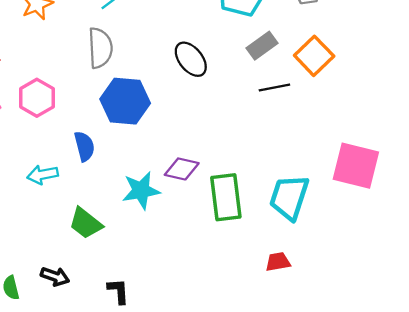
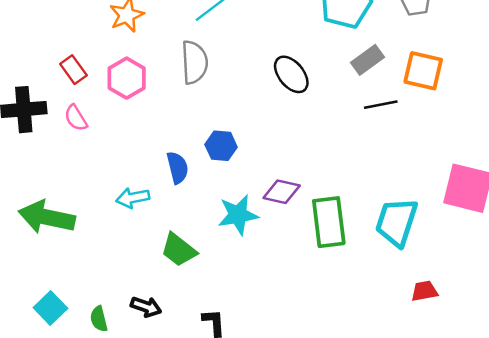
orange square: (314, 56) -> (423, 71), turned -33
pink hexagon: (37, 98) -> (127, 78), moved
blue hexagon: (125, 101) -> (221, 146), moved, size x0.6
red trapezoid: (278, 262) -> (424, 291), moved

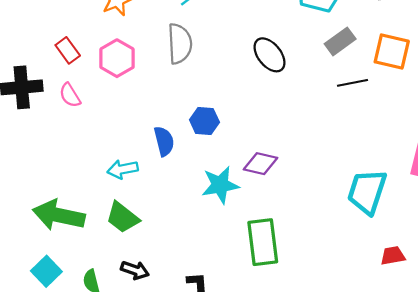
green arrow: (47, 217) -> (59, 215), moved
green rectangle: (329, 222) -> (263, 242), moved
green trapezoid: (179, 250) -> (123, 217), moved

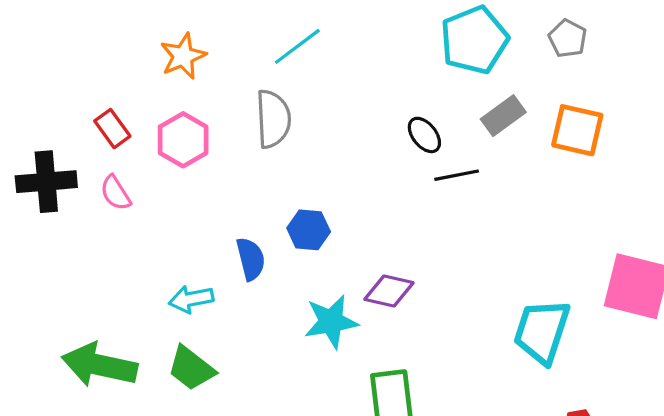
black ellipse: (269, 55) -> (424, 135), moved, size x0.7
black line: (352, 83) -> (457, 175), moved

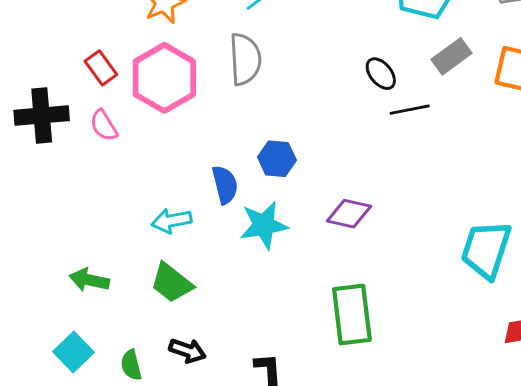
pink hexagon: (183, 140) -> (164, 78), size x1.4
cyan star: (331, 322) -> (264, 225), moved
green arrow: (99, 365) -> (89, 280), size x0.6

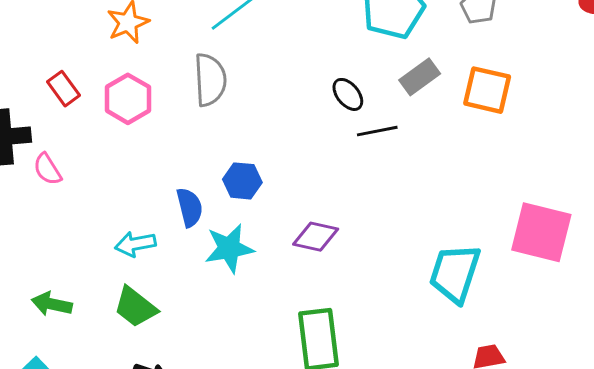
pink hexagon: (164, 78) -> (128, 99), size x0.7
pink semicircle: (104, 126) -> (47, 169), moved

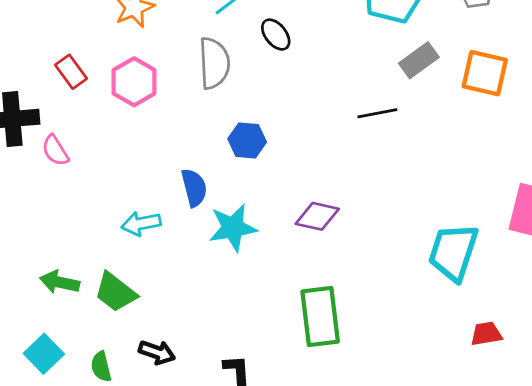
black ellipse: (348, 94) -> (276, 35), moved
blue hexagon: (242, 181) -> (247, 140), moved
green trapezoid: (135, 307) -> (115, 292), moved

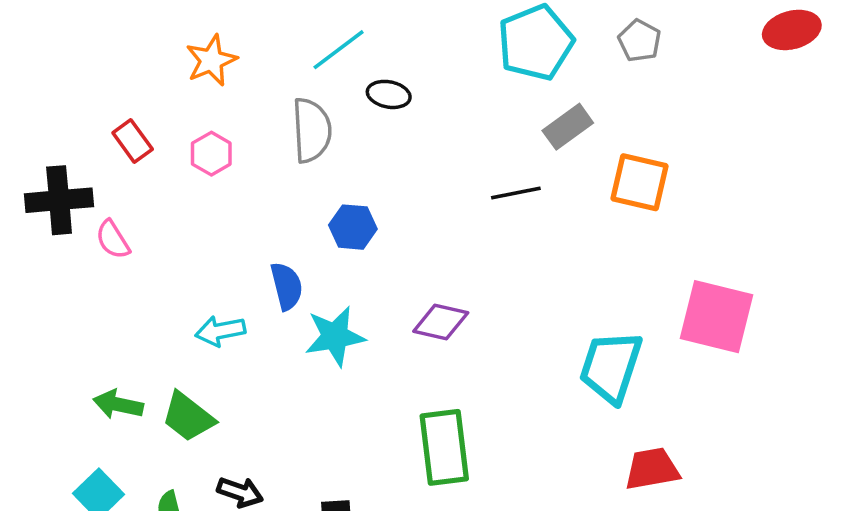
black ellipse: (276, 35) -> (389, 94), turned -40
orange square: (485, 73) -> (640, 182), moved
pink hexagon: (134, 82) -> (211, 154), size x0.7
red trapezoid: (486, 334) -> (652, 469), size x1.4

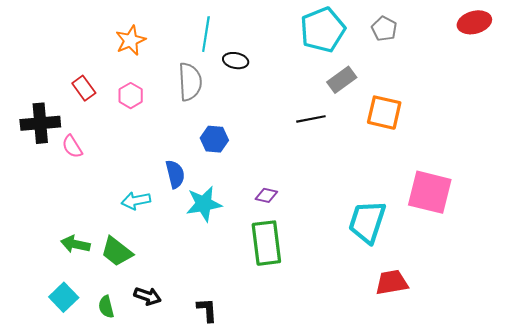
cyan line: (339, 50) -> (206, 34), turned -44
purple diamond: (441, 322) -> (266, 195), size x0.7
green rectangle: (444, 447) -> (266, 243), moved

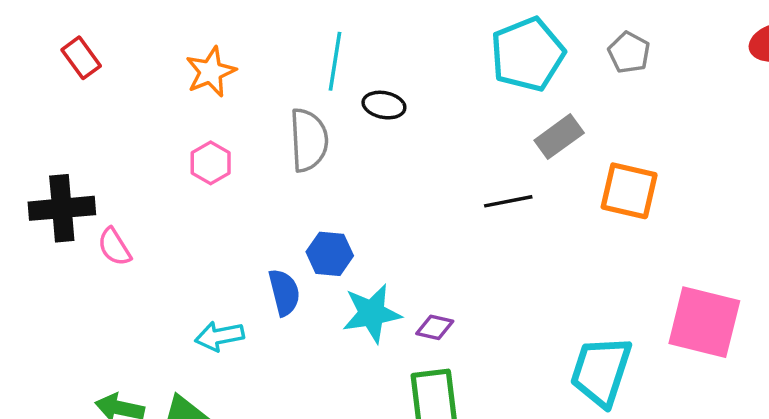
red rectangle: (84, 88) -> (81, 58), moved
blue hexagon: (214, 139) -> (330, 254), moved
cyan star: (204, 204) -> (372, 313), moved

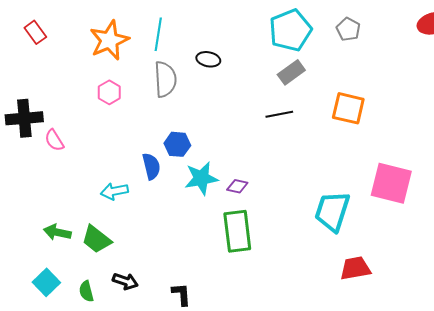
cyan line: (335, 61) -> (158, 34), moved
orange star: (211, 72) -> (109, 40), size x1.4
gray rectangle: (559, 137) -> (291, 72), moved

